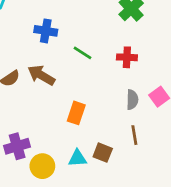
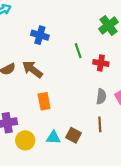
green line: (83, 53) -> (78, 51), moved, turned 32
orange rectangle: (76, 113) -> (44, 101), moved, turned -36

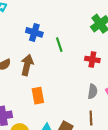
green line: (78, 51) -> (59, 45), moved
brown arrow: (32, 69) -> (27, 65), turned 66

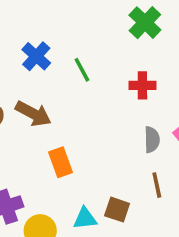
blue cross: (34, 32) -> (36, 56), turned 35
brown arrow: (27, 65) -> (33, 114), turned 114

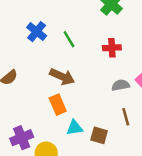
brown arrow: (33, 114) -> (62, 77), moved
gray semicircle: (152, 140) -> (121, 85), turned -96
cyan triangle: (85, 219) -> (74, 128), moved

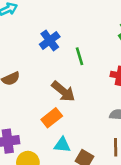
orange rectangle: (58, 105) -> (52, 118), turned 60

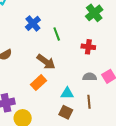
cyan triangle: (62, 145) -> (67, 93), moved

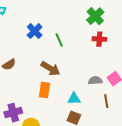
red cross: (88, 47) -> (99, 39), moved
orange rectangle: (38, 83) -> (44, 90), turned -35
brown line: (89, 102) -> (106, 101), moved

